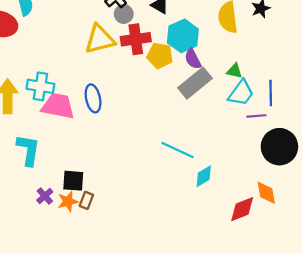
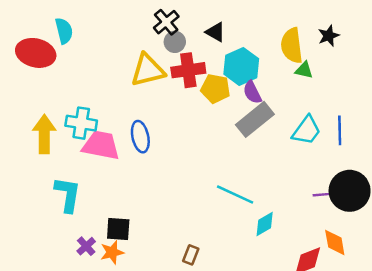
green triangle: (234, 71) -> (304, 70), moved
purple line: (256, 116) -> (324, 194), moved
brown rectangle: (86, 200) -> (191, 255), moved

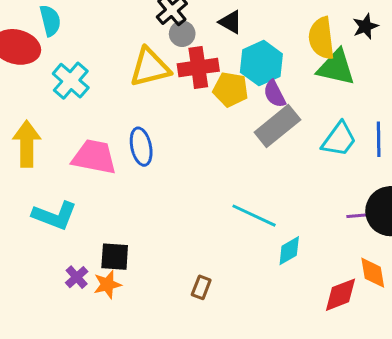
green triangle: (304, 70) -> (336, 67), size x1.8
cyan cross: (81, 123) -> (71, 81), moved, turned 32
cyan L-shape: (68, 194) -> (55, 216), turned 102

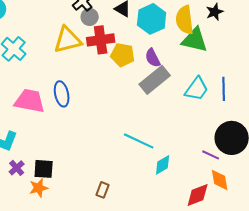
cyan hexagon: (261, 63) -> (152, 19), moved
purple line: (360, 216) -> (211, 155), moved, turned 30
purple cross: (77, 277) -> (17, 168), moved

